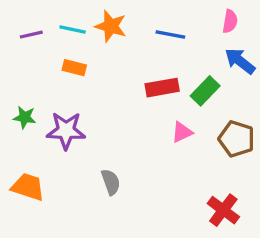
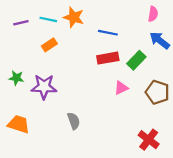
blue line: (170, 35) -> (108, 33), moved
orange rectangle: (74, 68) -> (49, 45), turned -48

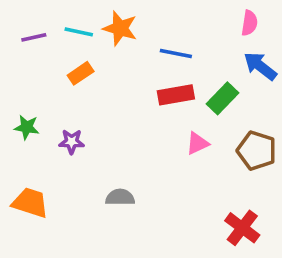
purple star: (44, 87) -> (72, 142), size x0.6
gray semicircle: (74, 121) -> (120, 197), turned -70

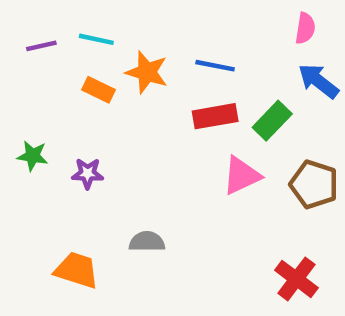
orange star: (120, 28) -> (147, 72), moved
orange rectangle: (81, 73) -> (99, 90), turned 60
pink triangle: (197, 143) -> (241, 176), size x1.4
orange trapezoid: (30, 203) -> (77, 270), moved

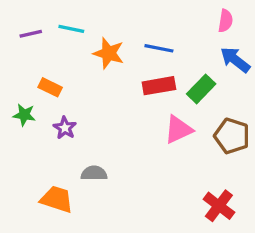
orange rectangle: (99, 90) -> (50, 87), moved
purple star: (88, 173) -> (65, 128), turned 30
gray semicircle: (147, 242) -> (94, 173), moved

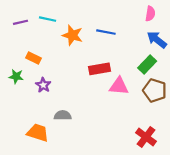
red rectangle: (159, 86) -> (99, 69), moved
green rectangle: (201, 89) -> (147, 65), moved
pink triangle: (178, 129) -> (119, 86), turned 30

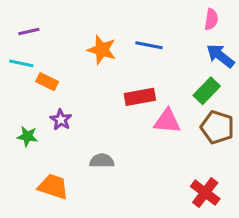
cyan line: (48, 19) -> (21, 63), moved
green star: (16, 76) -> (27, 136), moved
gray semicircle: (63, 115) -> (102, 161), moved

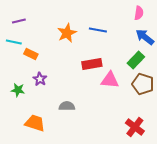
orange star: (102, 50) -> (67, 33), turned 30

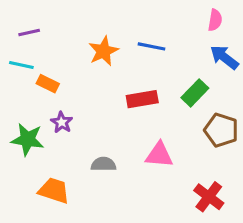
green rectangle: (136, 60) -> (195, 93), moved
pink triangle: (110, 80) -> (159, 155), moved
green star: (18, 90) -> (28, 139), size x1.5

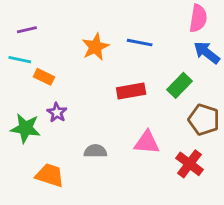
pink semicircle: (215, 20) -> (198, 18), size x1.4
red cross: (209, 197) -> (190, 164), moved

